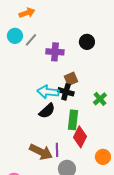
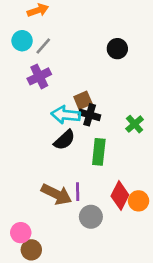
purple cross: (55, 52) -> (39, 76), moved, turned -30
brown square: (71, 79) -> (83, 100), moved
red diamond: (80, 137) -> (120, 196), moved

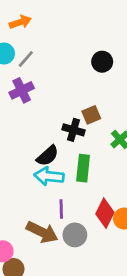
brown square: (83, 100) -> (91, 115), moved
cyan arrow: (66, 115) -> (49, 176), moved
brown arrow: (56, 194) -> (42, 232), moved

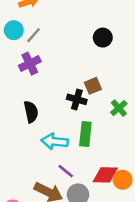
black semicircle: (48, 156) -> (31, 112), moved, turned -60
purple line: (61, 209) -> (66, 171), turned -49
red diamond: (105, 213) -> (105, 175), turned 65

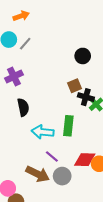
black circle: (103, 38) -> (83, 56), moved
purple cross: (30, 64) -> (14, 76), moved
black cross: (77, 99) -> (86, 97), moved

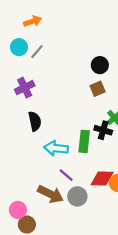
brown square: (74, 86) -> (98, 89), moved
black cross: (86, 97) -> (103, 130), moved

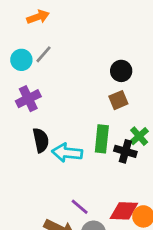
cyan circle: (19, 47) -> (21, 60), moved
green rectangle: (84, 141) -> (102, 139), moved
cyan arrow: (56, 148) -> (67, 153), moved

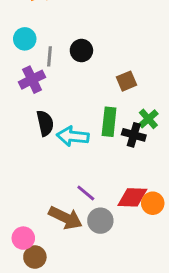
gray line: (44, 54) -> (49, 56), moved, turned -36
black circle: (121, 71) -> (81, 51), moved

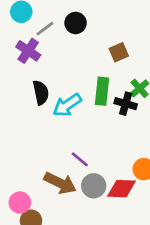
gray line: (49, 56) -> (45, 29), turned 48
purple cross: (32, 80) -> (28, 51), turned -30
cyan arrow: (73, 136) -> (67, 105), turned -40
red diamond: (132, 197) -> (121, 189), moved

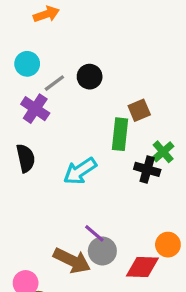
green rectangle: (102, 91) -> (120, 134), moved
black semicircle: (41, 93) -> (26, 158), moved
gray circle: (94, 186) -> (102, 251), moved

